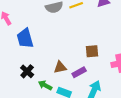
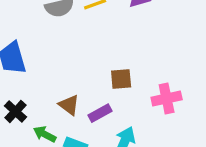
brown triangle: (60, 67) -> (69, 105), turned 48

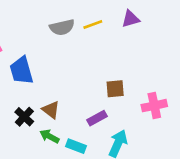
brown triangle: (69, 105) -> (51, 110), moved

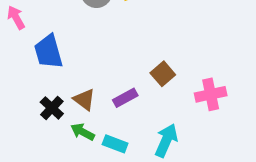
brown square: (115, 89) -> (163, 74), turned -36
purple rectangle: (97, 118) -> (125, 98), moved

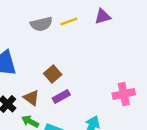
brown square: (163, 74) -> (53, 74), moved

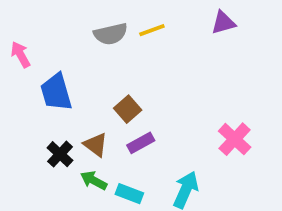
purple triangle: (103, 17) -> (223, 23), moved
pink cross: (124, 94) -> (235, 139), turned -35

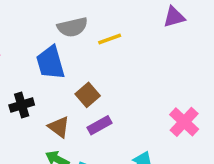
yellow line: (152, 30) -> (110, 39), moved
blue trapezoid: (56, 92) -> (50, 63), moved
black cross: (60, 154) -> (22, 105), moved, turned 30

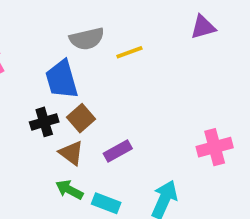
brown square: (88, 95) -> (81, 118), moved
black cross: (22, 105) -> (44, 122), moved
pink cross: (184, 122) -> (215, 147), turned 32

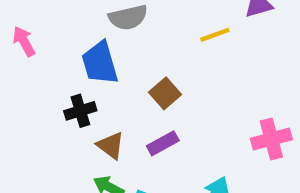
yellow line: (129, 52) -> (215, 35), moved
brown square: (81, 118) -> (165, 93), moved

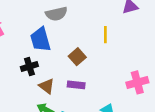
yellow line: (215, 35) -> (105, 35), moved, turned -70
purple rectangle: (163, 143) -> (76, 85), turned 35

